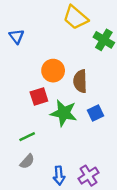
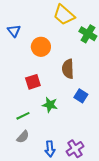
orange circle: (53, 71) -> (41, 47), moved
green star: (64, 113) -> (50, 105), moved, size x0.7
blue square: (96, 113) -> (81, 96), turned -32

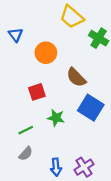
brown semicircle: (68, 69) -> (76, 77), turned -42
blue square: (81, 96) -> (91, 108), size x1.6

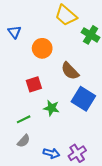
blue arrow: (56, 167) -> (51, 153), turned -70

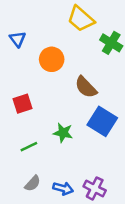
red square: (34, 84) -> (23, 104), moved
gray semicircle: (24, 141) -> (33, 183), moved
purple cross: (77, 153) -> (95, 188), turned -30

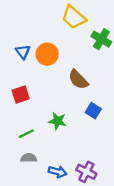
blue triangle: (17, 39) -> (23, 52), moved
blue square: (102, 121) -> (93, 111), size x0.6
gray semicircle: (33, 183) -> (29, 158), moved, turned -133

